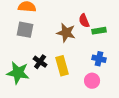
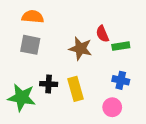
black cross: (40, 62) -> (49, 84), turned -32

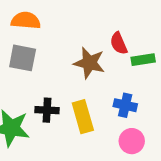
blue cross: (121, 80) -> (125, 105), moved

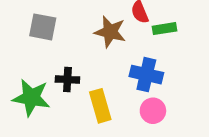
blue cross: (125, 105) -> (146, 75), size x1.4
yellow rectangle: (83, 117) -> (100, 106), moved

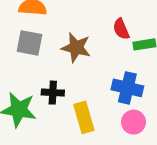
brown star: (110, 32) -> (76, 48), moved

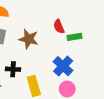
blue cross: (127, 88) -> (63, 66), turned 30

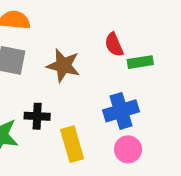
blue cross: (63, 66) -> (121, 111), turned 30

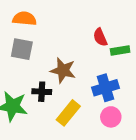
brown star: (63, 66) -> (63, 70), moved
yellow rectangle: (72, 144) -> (68, 113), turned 55

